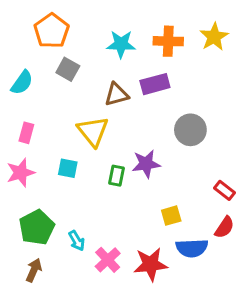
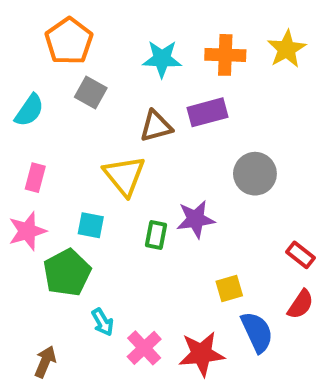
green pentagon: (37, 227) -> (67, 273), moved
blue semicircle: (192, 248) -> (257, 332), turned -112

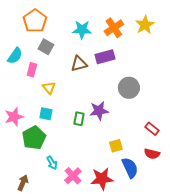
orange cross: (225, 55) -> (114, 28), turned -36
yellow triangle: (124, 176) -> (49, 88), moved, size x0.6
pink rectangle: (35, 178) -> (32, 70), moved
red semicircle: (301, 304) -> (152, 154), turned 70

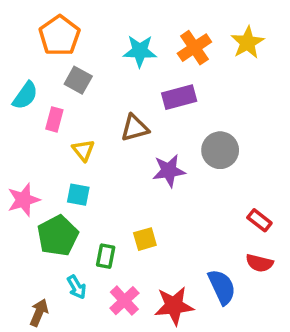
brown triangle: (79, 64) -> (135, 128), moved
purple star: (99, 111) -> (169, 171), moved
green rectangle: (79, 119) -> (106, 256), moved
yellow square: (116, 146) -> (145, 239), moved
cyan arrow: (52, 163) -> (77, 287), moved

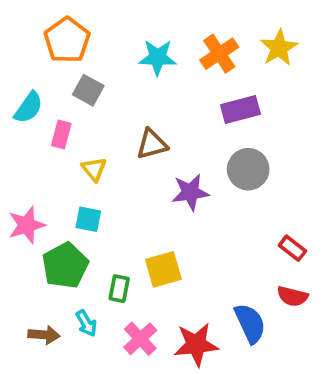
purple rectangle: (179, 97) -> (240, 109), moved
yellow square: (145, 239) -> (163, 269), size x1.4
brown arrow: (39, 313) -> (44, 335), moved, turned 72

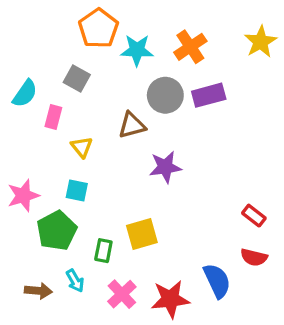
orange pentagon: (67, 40) -> (98, 28), moved
yellow star: (279, 48) -> (261, 42), moved
gray circle: (248, 169) -> (165, 95), moved

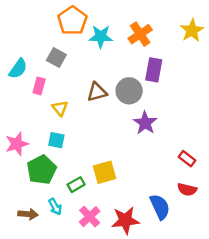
gray circle: (165, 95) -> (129, 91), moved
purple rectangle: (209, 95) -> (154, 70), turned -65
purple star: (165, 167) -> (145, 123), moved, turned -30
green rectangle: (103, 251) -> (76, 185), turned 49

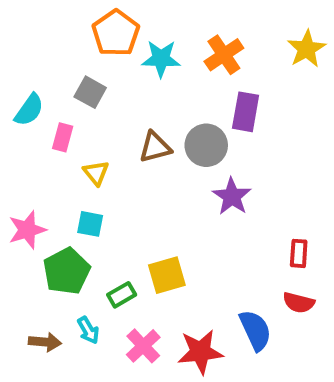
red rectangle: (187, 159) -> (299, 253), turned 56

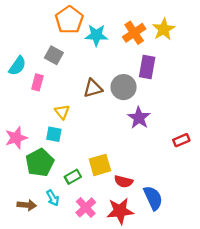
yellow star: (307, 49) -> (164, 29), moved
yellow triangle: (96, 173) -> (62, 112), moved
red rectangle: (299, 253) -> (181, 140), moved, turned 63
red semicircle: (299, 303) -> (124, 181), moved

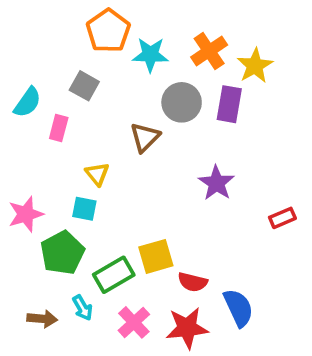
yellow star: (164, 29) -> (255, 66), moved
gray circle: (124, 87) -> (182, 102), moved
brown triangle: (93, 88) -> (145, 137), turned -30
green rectangle: (73, 177) -> (114, 275), size x1.5

